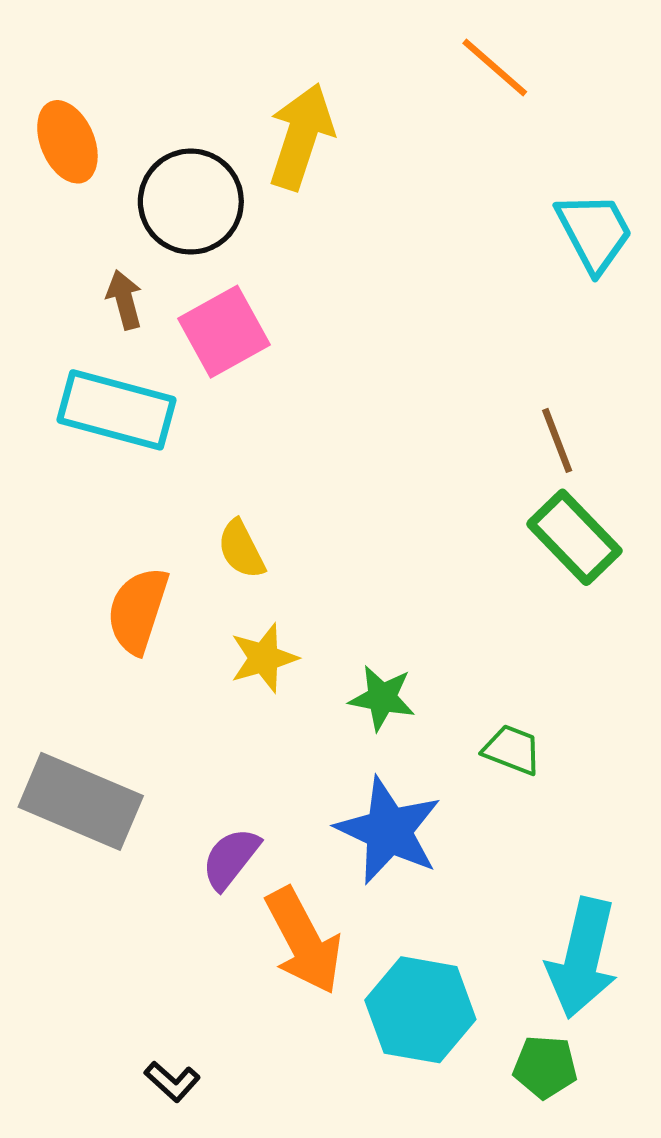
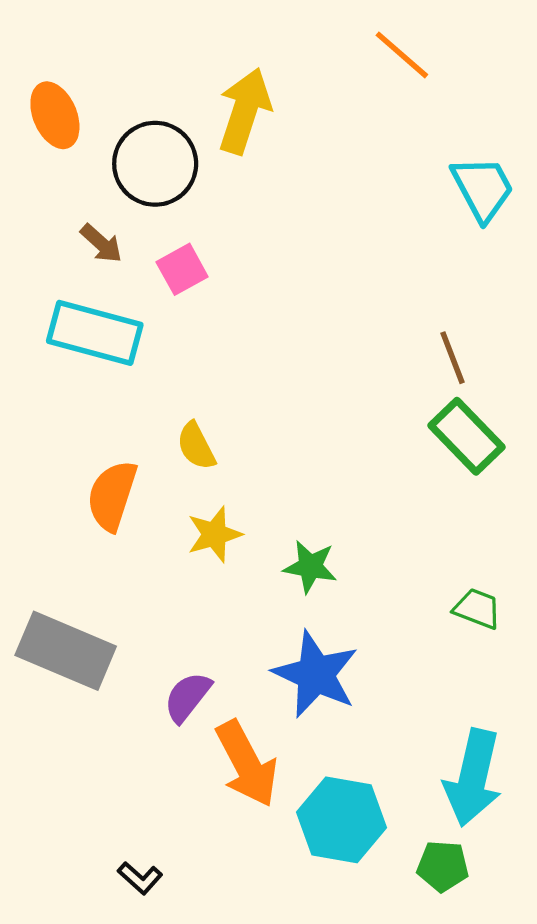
brown arrow: (124, 300) -> (101, 243), turned 147
pink square: (224, 332) -> (182, 269), size x0.7
green trapezoid: (512, 750) -> (477, 609), moved

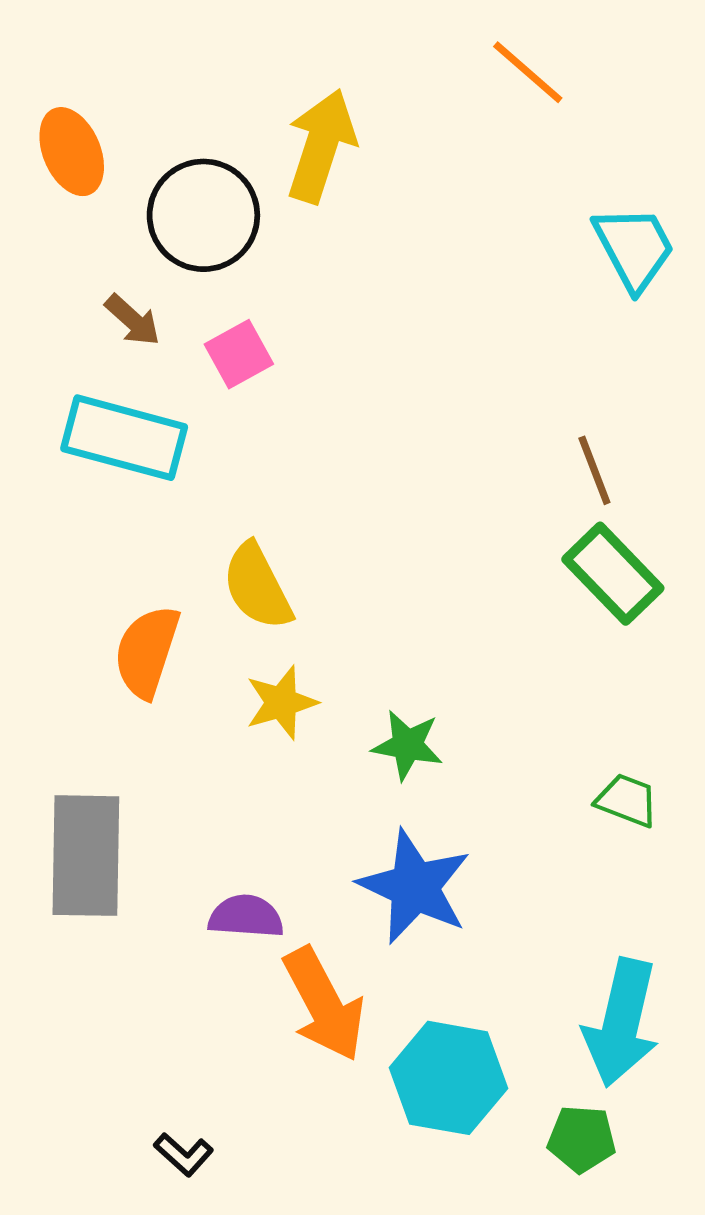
yellow semicircle: (196, 446) -> (257, 586), size x1.4
gray rectangle: (66, 651) -> (86, 856), turned 68
purple semicircle: (187, 697) -> (246, 916), turned 56

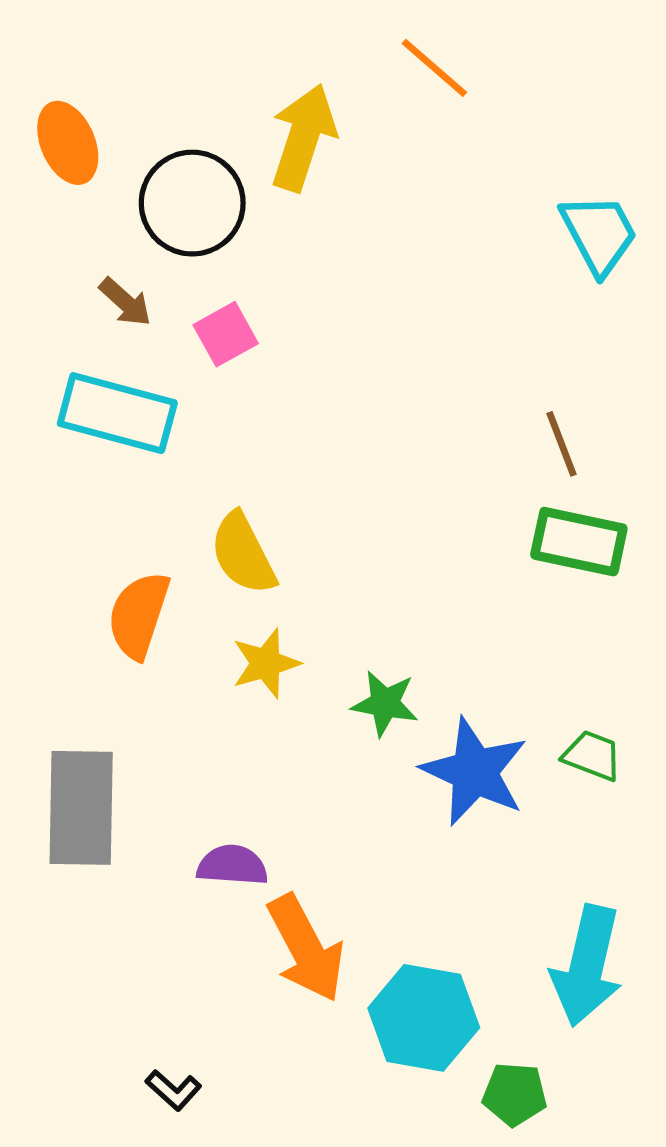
orange line: (528, 72) -> (434, 68), moved
green rectangle: (613, 574) -> (579, 542), turned -34
blue star: (415, 887) -> (475, 772), moved
green pentagon: (582, 1139) -> (515, 1094), moved

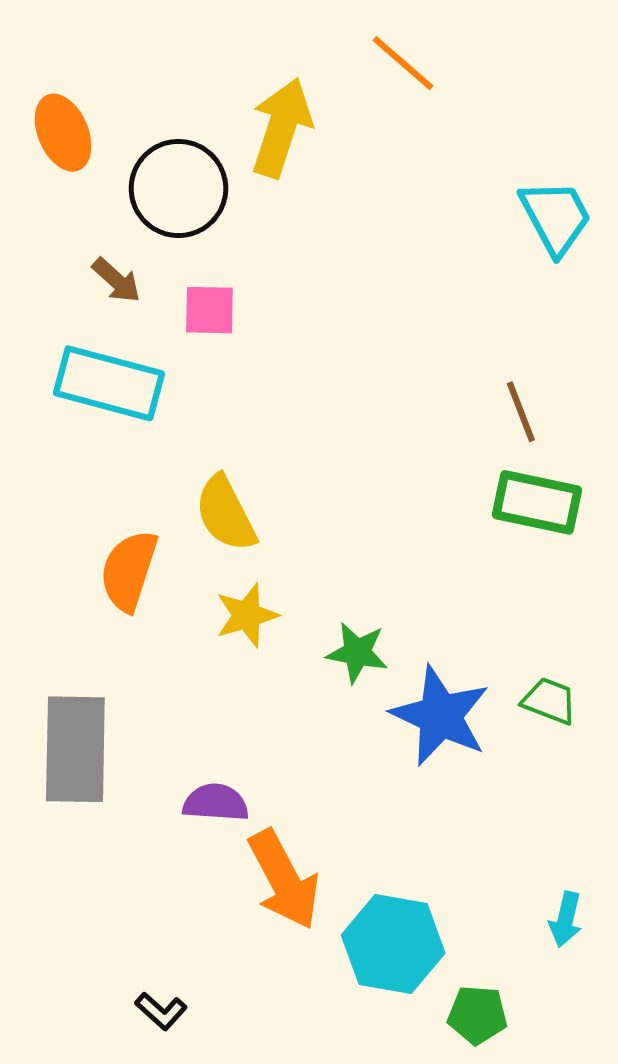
pink square: (226, 334) -> (209, 310), turned 30
cyan arrow: (587, 966) -> (566, 919), moved, size x0.5

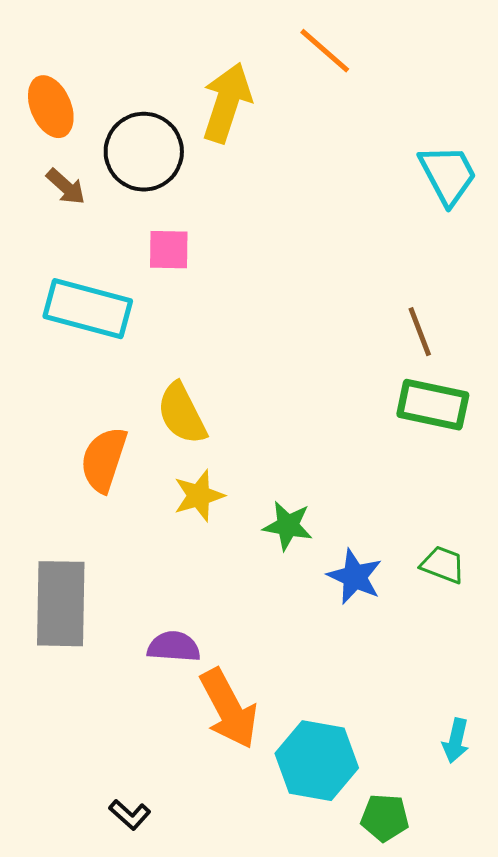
brown arrow: (116, 280) -> (66, 187), moved
blue star: (440, 716) -> (355, 577), size x0.7

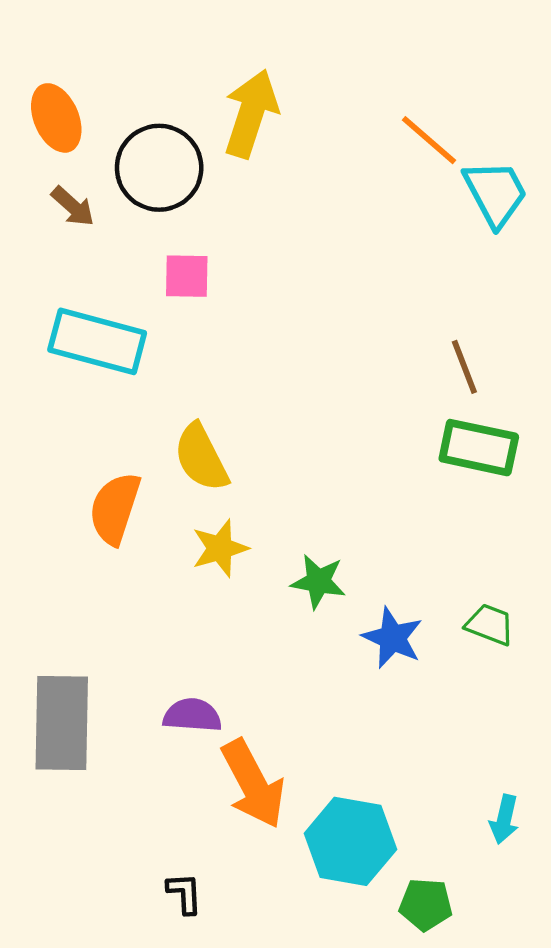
orange line: (325, 51) -> (429, 140), moved
gray rectangle: (61, 604) -> (62, 723), moved
black L-shape: (130, 815) -> (185, 893), moved, turned -135

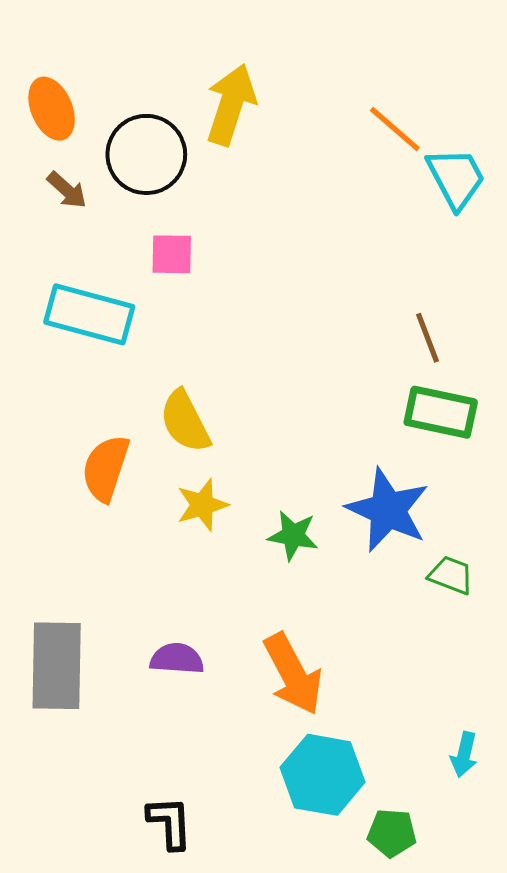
blue star: (392, 638) -> (388, 510), moved, size x1.5
orange arrow: (253, 784) -> (293, 674), moved
black L-shape: (185, 893) -> (170, 823), size x1.4

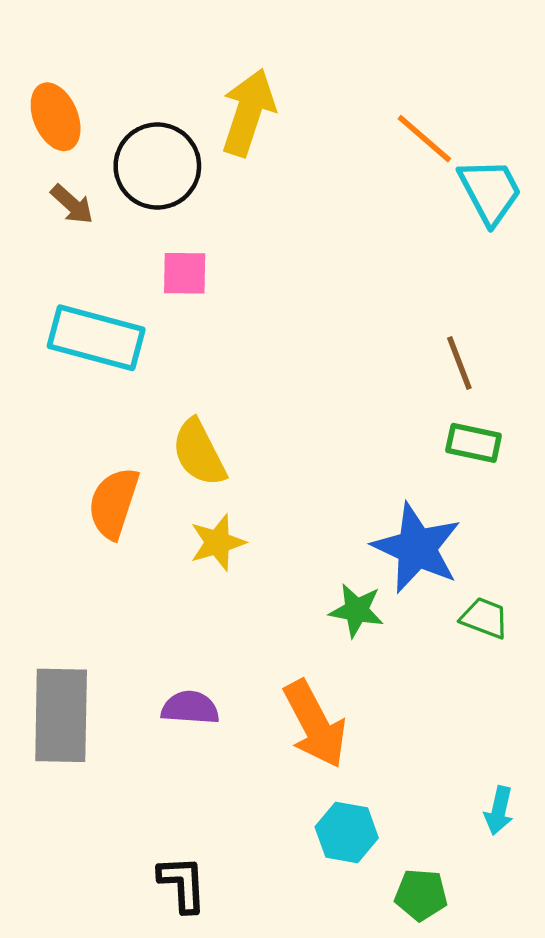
green rectangle: (441, 412) -> (474, 443), size x0.7
green star: (293, 535) -> (357, 610), moved
cyan hexagon: (323, 775) -> (347, 832), size x0.7

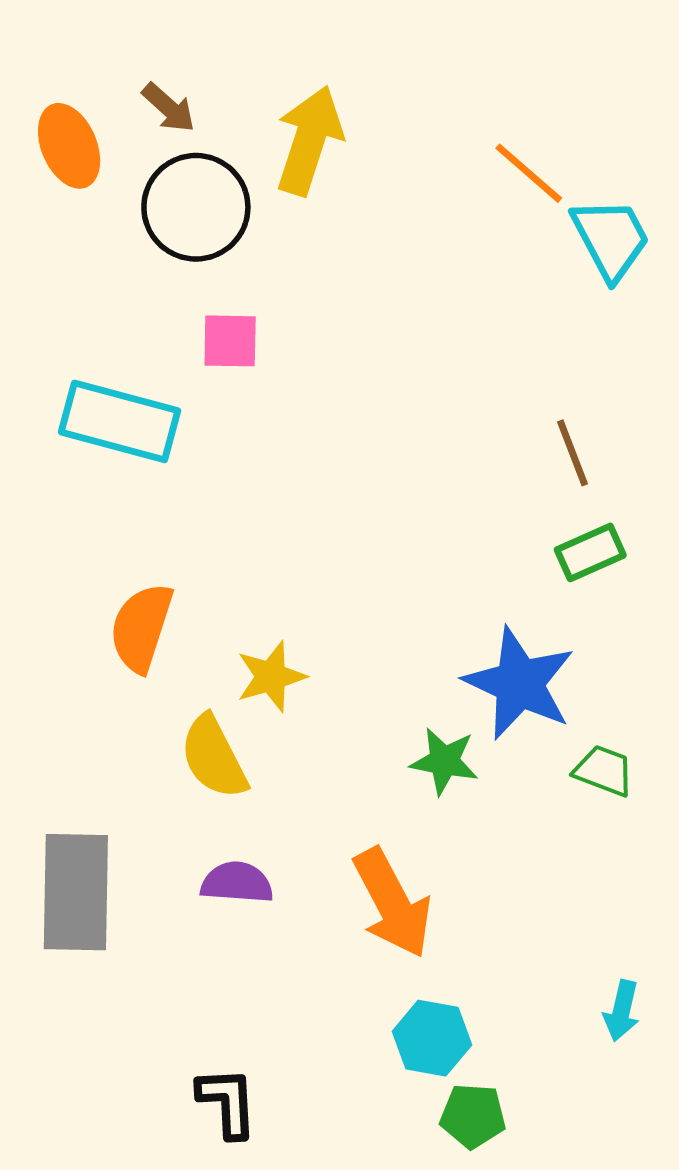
brown arrow: (72, 204) -> (169, 108), moved
green rectangle: (474, 443) -> (590, 552), turned -36
yellow semicircle: (199, 453) -> (214, 757), moved
green pentagon: (421, 895) -> (473, 1116), moved

